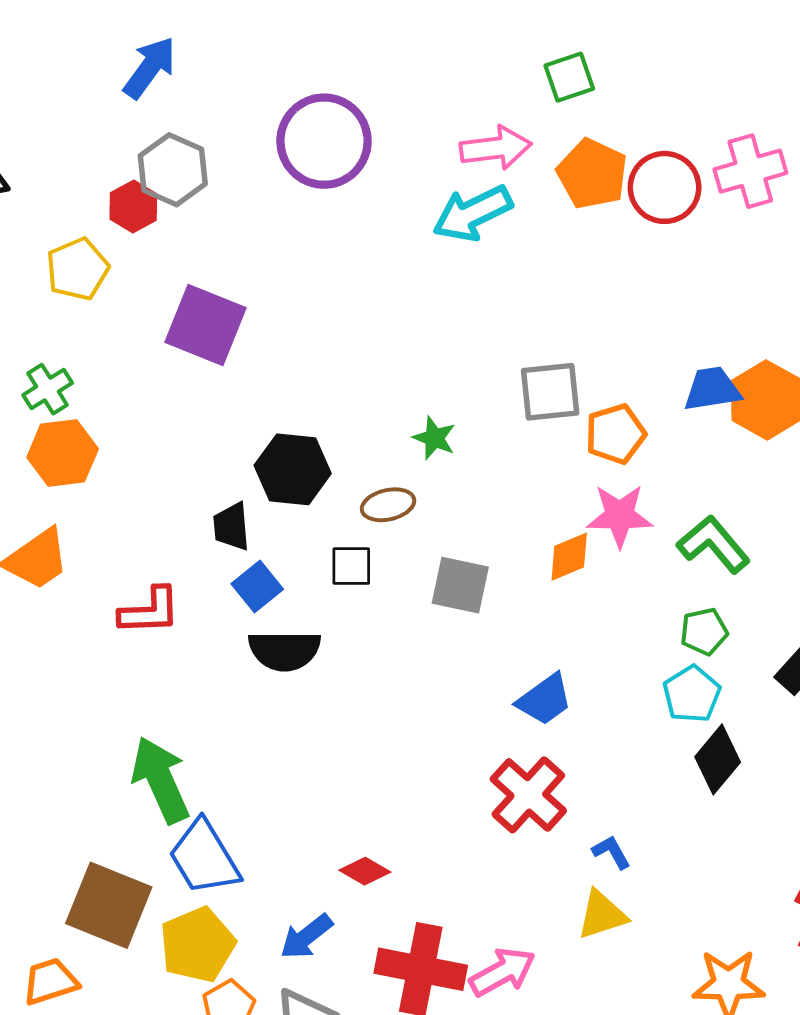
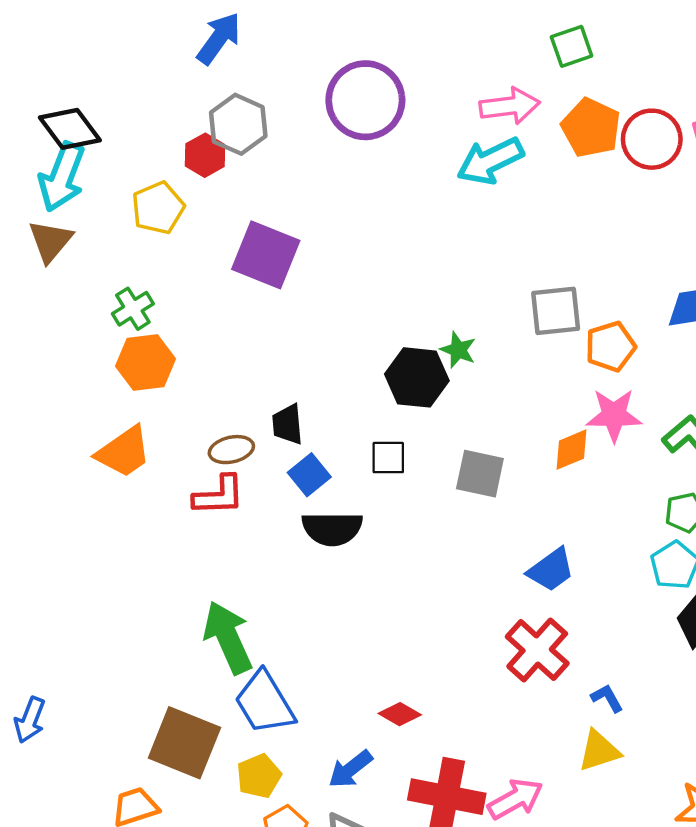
black hexagon: (293, 469) -> (417, 377), moved
brown ellipse: (388, 505) -> (231, 450), moved
yellow pentagon: (197, 945) -> (259, 776), size x0.7

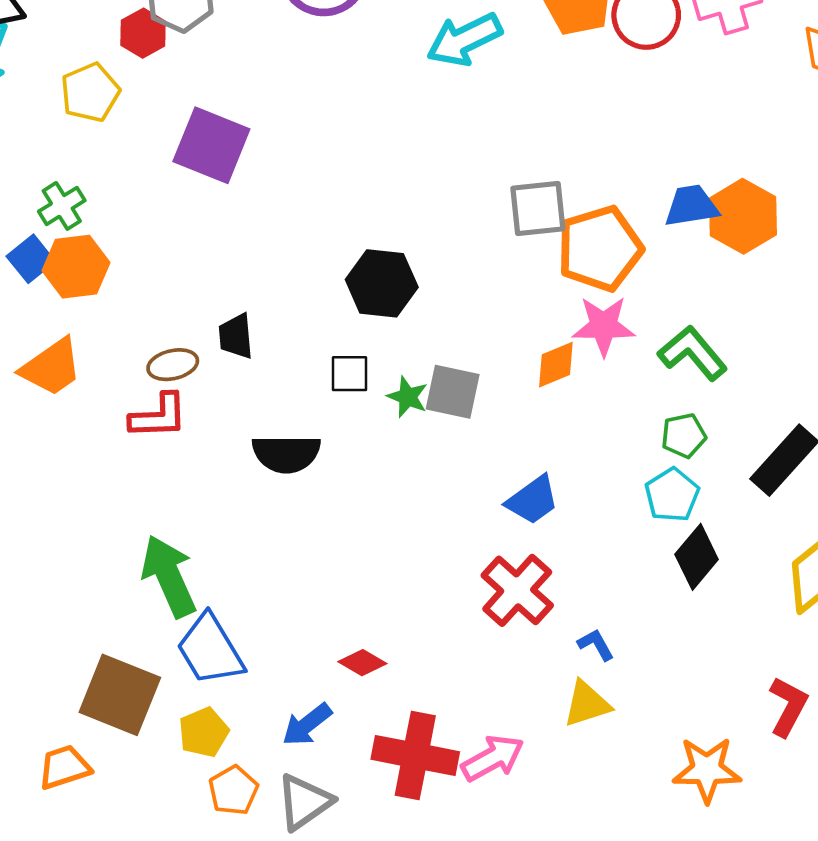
orange pentagon: (611, 346) -> (600, 249), size x1.5
green star: (458, 350) -> (408, 397), moved
blue square: (309, 475) -> (31, 259), moved

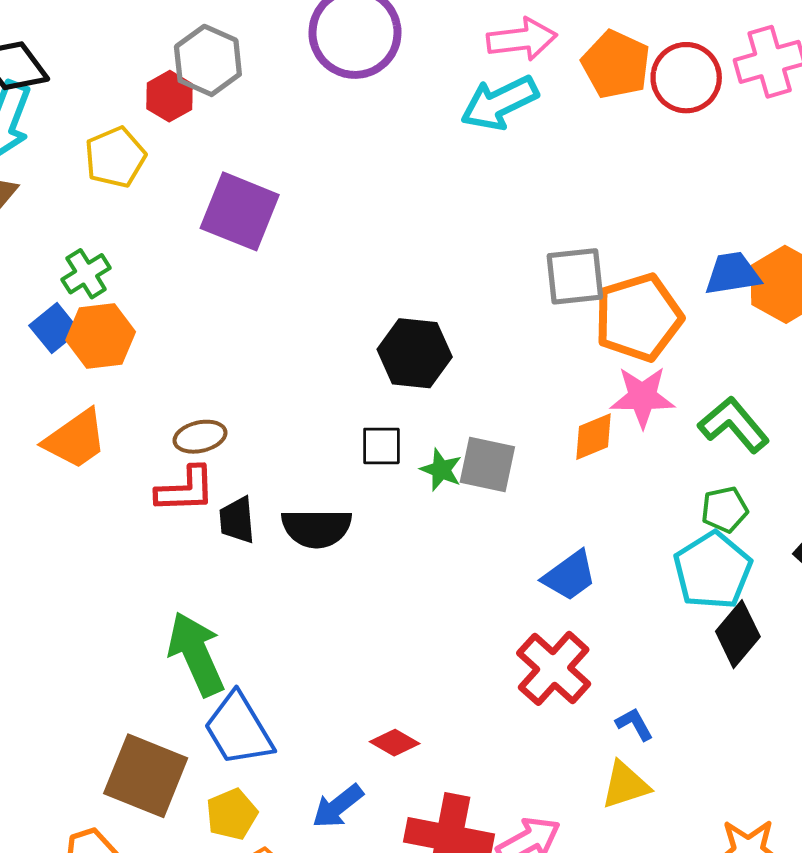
black trapezoid: (236, 336) -> (237, 520), moved
cyan pentagon: (672, 495) -> (713, 570), size x1.4

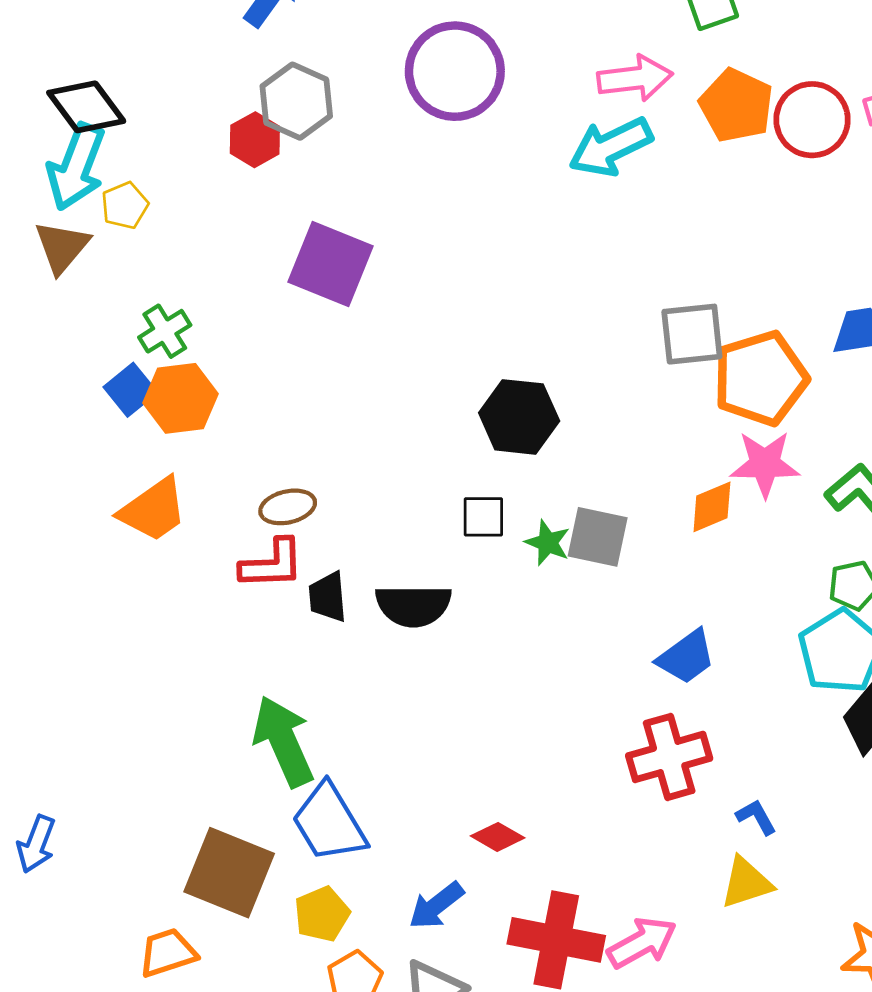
yellow pentagon: (115, 157) -> (125, 205), moved, size x0.7
red cross: (554, 668) -> (669, 757), turned 32

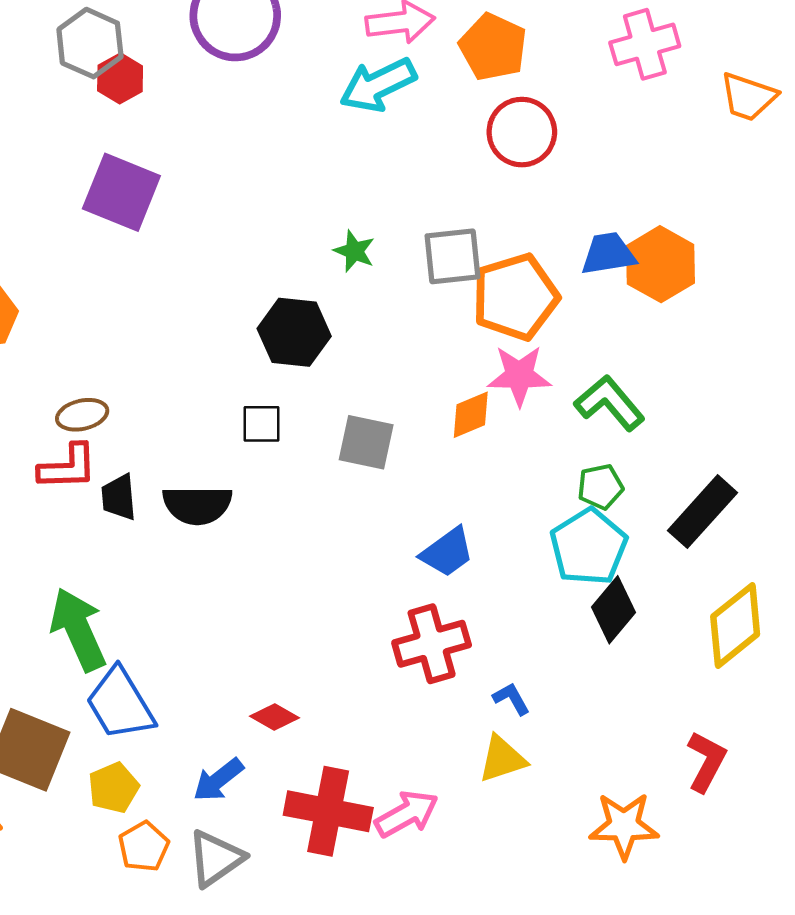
red circle: (812, 120) -> (522, 132), moved
red hexagon: (255, 140) -> (120, 78), moved
green star: (548, 543) -> (354, 251), moved

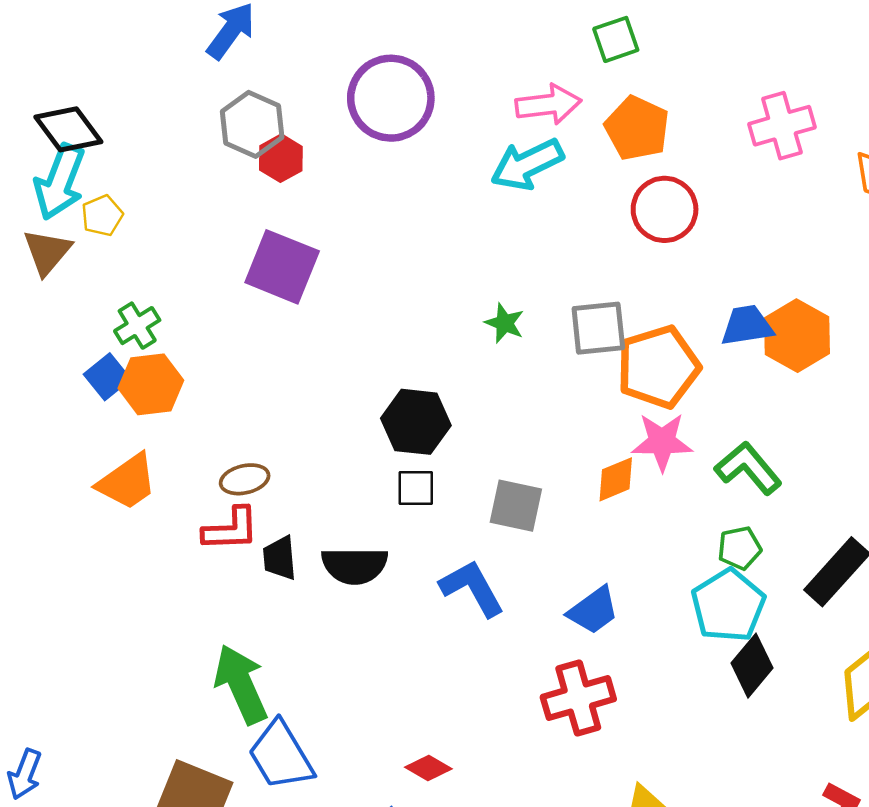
black hexagon: (294, 332) -> (416, 422), moved
blue L-shape: (511, 699) -> (472, 588), moved, size x1.8

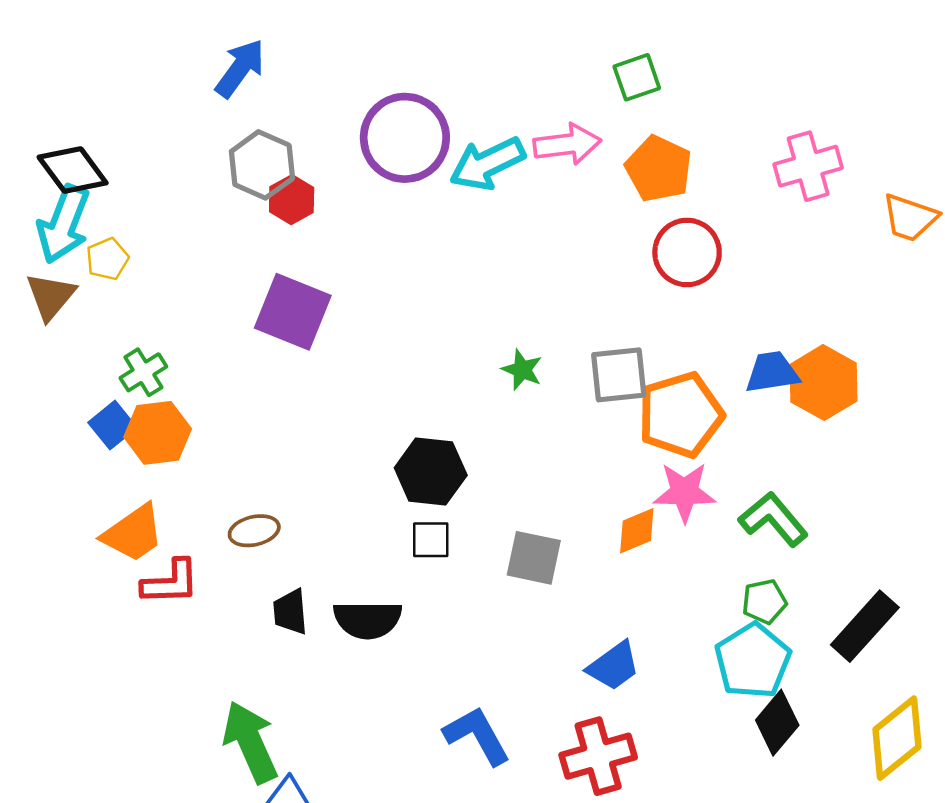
cyan arrow: (527, 164) -> (487, 164), moved
red L-shape: (231, 529) -> (170, 582), moved
blue L-shape: (472, 588) -> (477, 736), moved

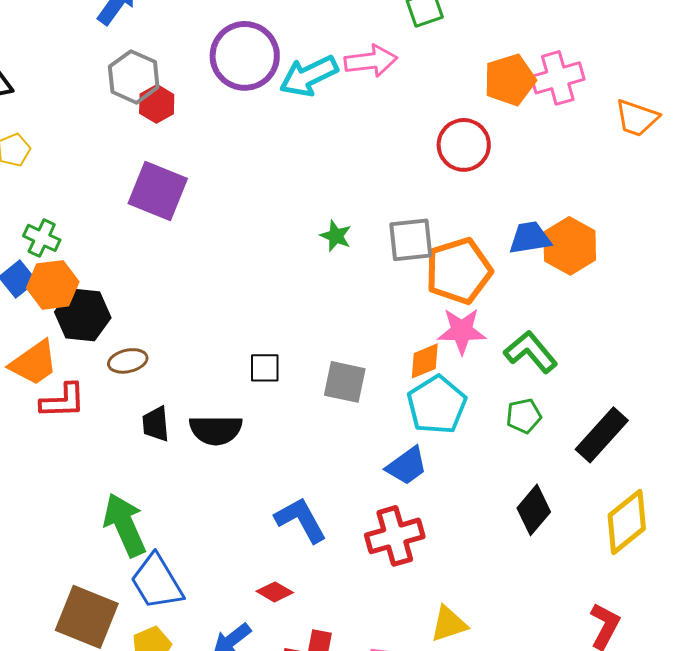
orange pentagon: (659, 169) -> (510, 80), moved, turned 30
green cross: (143, 372) -> (42, 238), turned -33
black hexagon: (431, 471) -> (83, 315), moved
cyan pentagon: (753, 661) -> (437, 405), moved

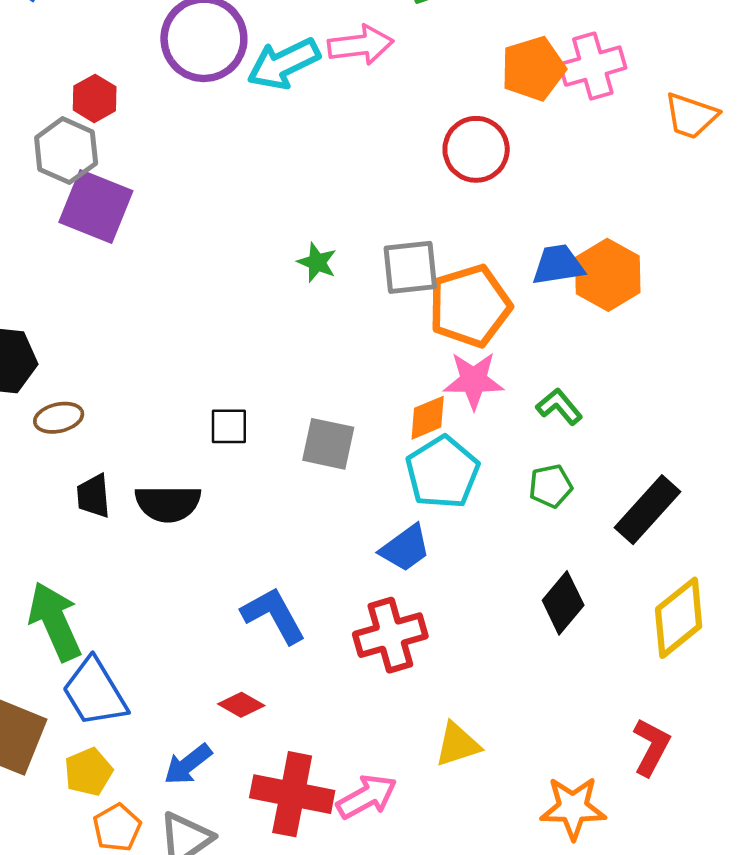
gray hexagon: (134, 77) -> (66, 151), moved
green L-shape: (531, 352) -> (559, 407), size x0.7

